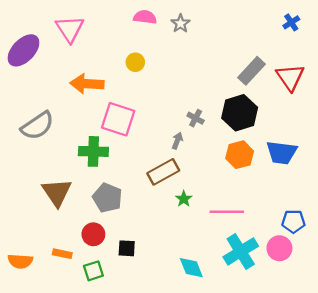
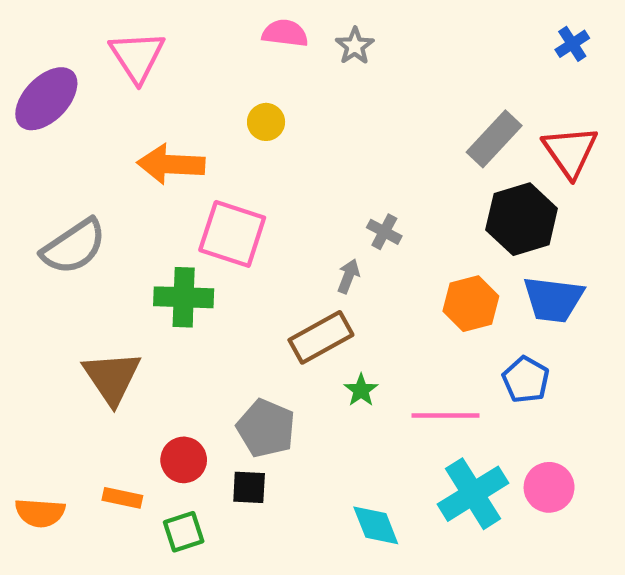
black hexagon: (240, 113) -> (522, 219), moved
gray pentagon: (107, 198) -> (266, 428), moved
blue pentagon: (293, 221) -> (526, 380), moved, turned 30

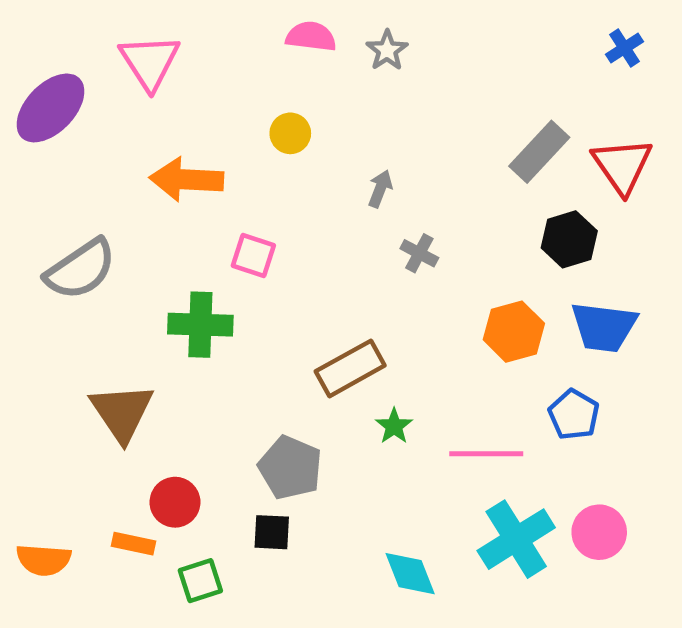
black hexagon: (522, 219) -> (569, 239), size x0.7
pink square: (232, 234) -> (253, 256), size x0.6
gray arrow: (348, 276) -> (380, 189), moved
red circle: (184, 460) -> (175, 502), moved

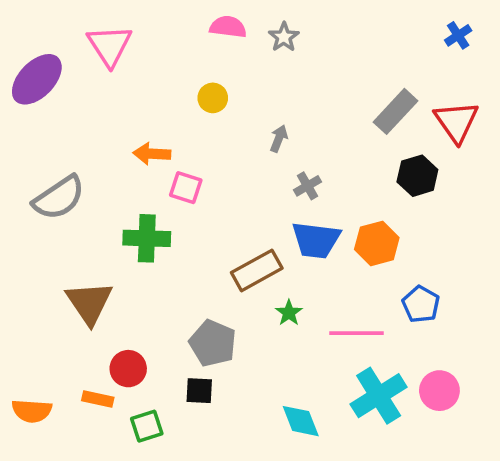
orange arrow: (187, 179) -> (152, 154), moved, size x0.7
gray cross: (419, 253) -> (308, 186), turned 32
blue trapezoid: (604, 327) -> (316, 240), moved

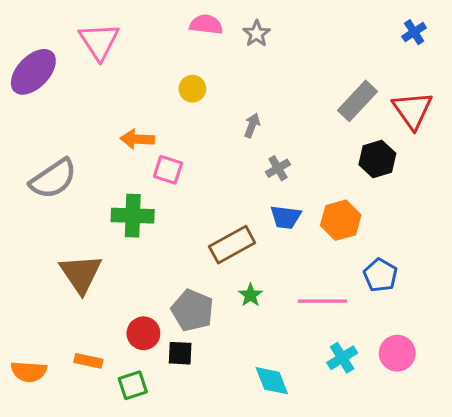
blue trapezoid: (316, 240) -> (286, 217), size x0.7
green star: (289, 313) -> (250, 295), moved
red circle: (128, 369) -> (143, 333), moved
cyan cross: (379, 396) -> (342, 358), size x0.6

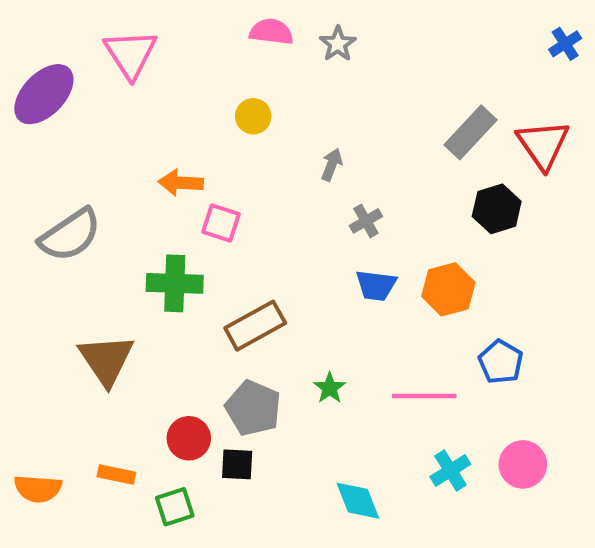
blue cross: (414, 32) -> (565, 44), moved
brown rectangle: (232, 245) -> (255, 326), moved

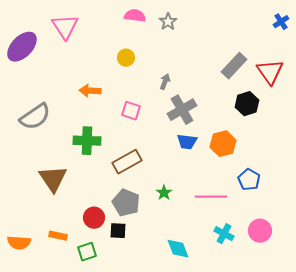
gray cross: (366, 221) -> (182, 110), size x1.8
pink square: (221, 223) -> (131, 111), moved
cyan cross: (450, 470) -> (224, 234), turned -30

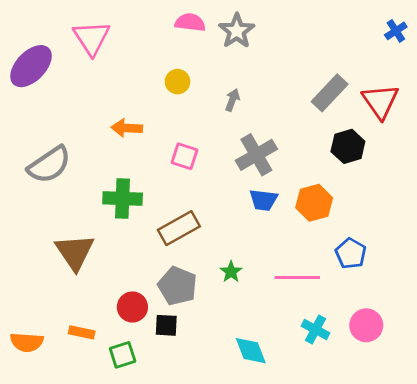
gray star: (168, 22) -> (237, 31), size x1.4
gray arrow: (165, 82) -> (232, 100), moved

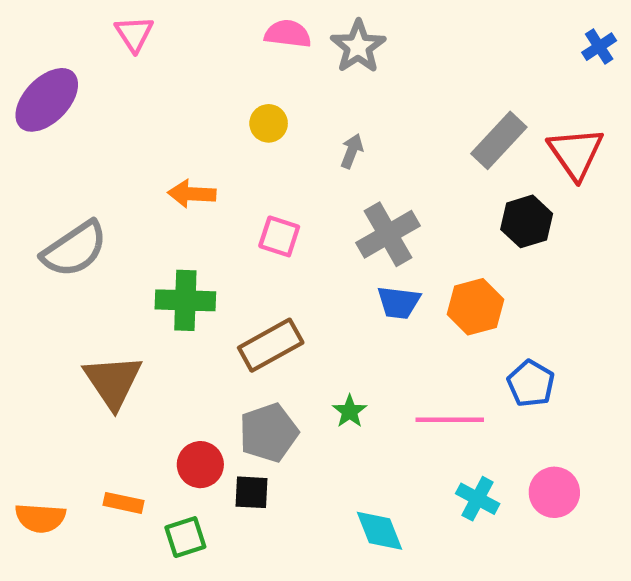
pink triangle: (92, 38) -> (134, 34), moved, size x0.7
gray pentagon: (177, 286) -> (269, 433), turned 30

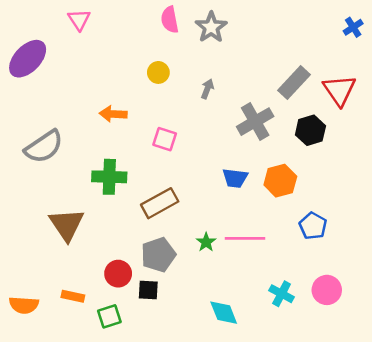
pink semicircle: (288, 34) -> (170, 20), turned -108
gray cross: (388, 234) -> (255, 122), moved
pink line: (450, 420) -> (245, 238), moved

